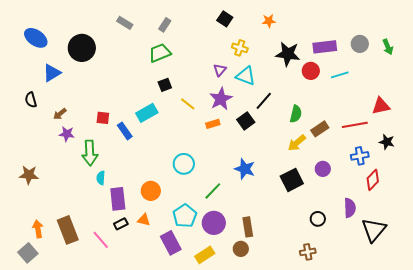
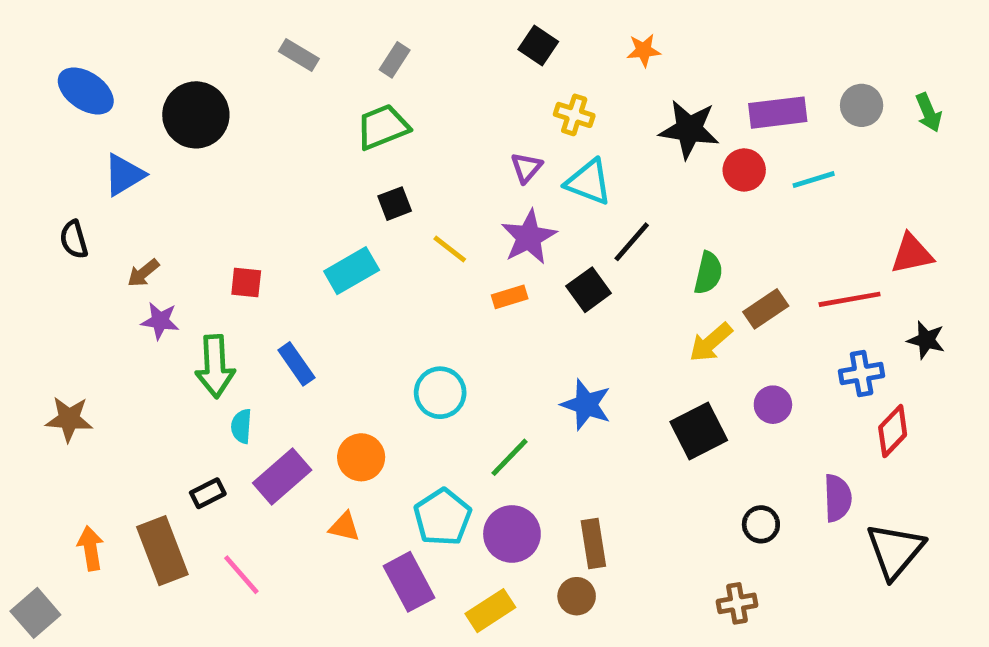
blue rectangle: (125, 131) -> (296, 364), moved
purple rectangle: (118, 199) -> (282, 476), turned 55
black rectangle: (121, 224) -> (208, 493), moved
gray square: (28, 253) -> (35, 613), moved

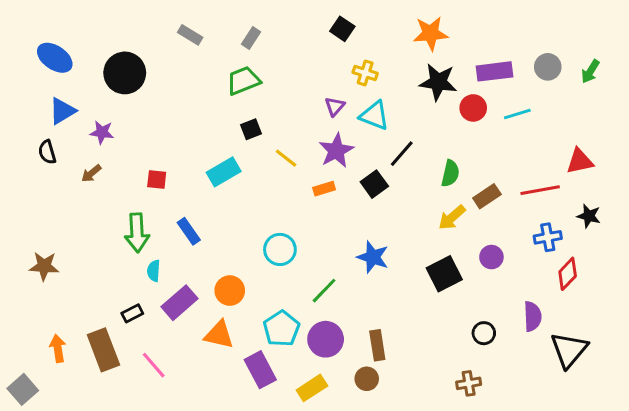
orange star: (644, 50) -> (431, 33), moved, size x1.6
green arrow: (929, 113) -> (590, 71), turned 55
blue triangle: (124, 175) -> (62, 111), moved
purple star: (160, 321) -> (102, 132), moved
orange triangle: (344, 527) -> (219, 335), size x1.5

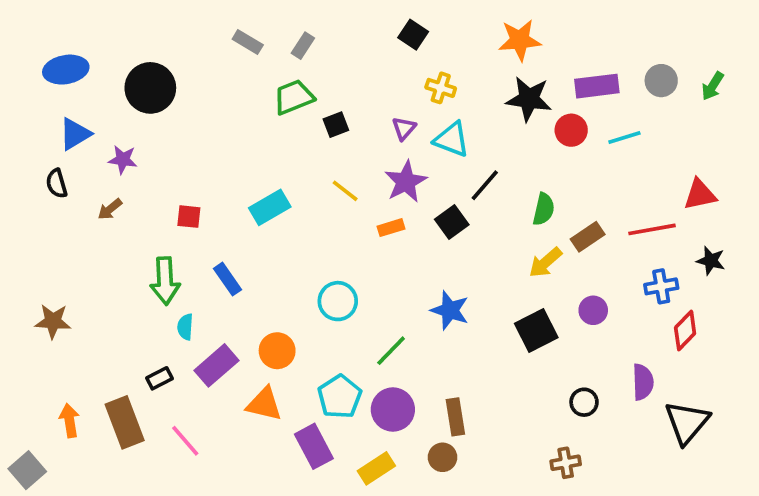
gray rectangle: (190, 35) -> (248, 42), moved
blue ellipse: (55, 58) -> (66, 70), turned -44
black square: (251, 129) -> (336, 125), moved

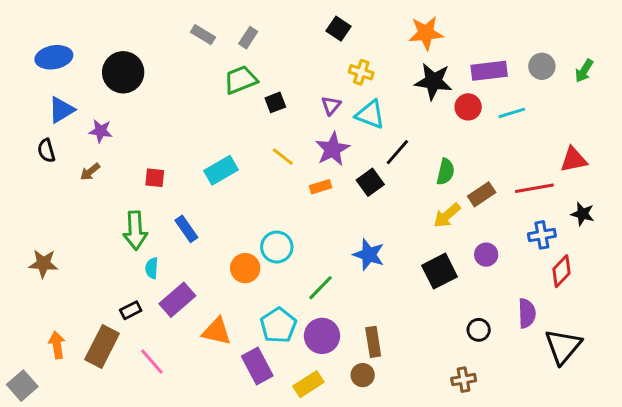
orange circle: (277, 351) -> (245, 268), moved
brown rectangle: (125, 422) -> (102, 346), turned 48

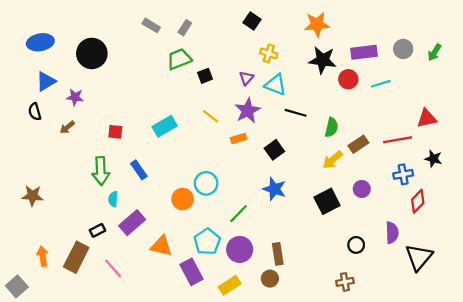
black line: (397, 152) -> (296, 113), turned 65
black square: (370, 182) -> (274, 150), moved

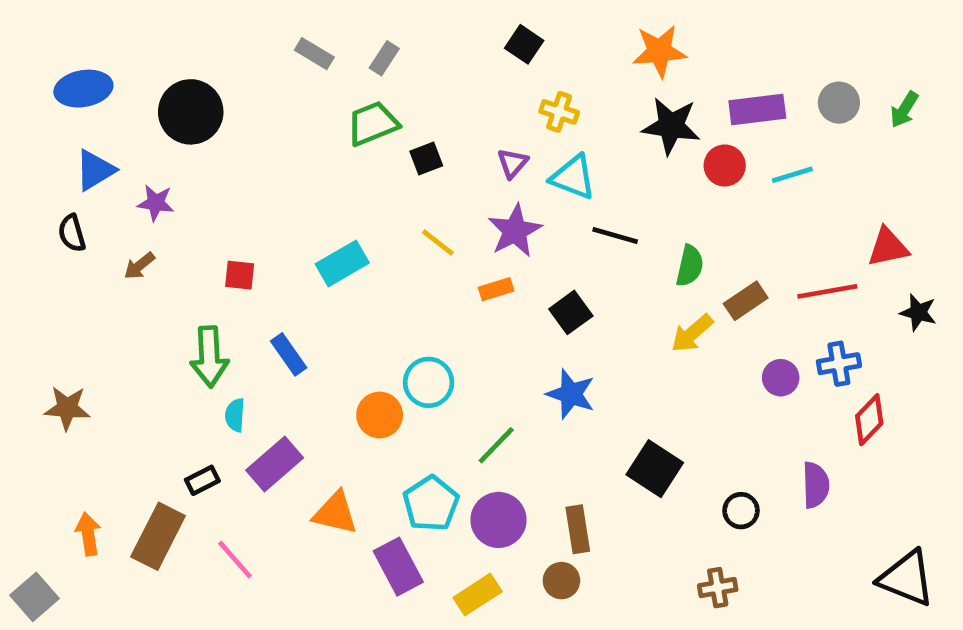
black star: (433, 159) -> (918, 312), moved
purple circle: (362, 189) -> (781, 378), moved
black square: (327, 201) -> (655, 469), moved, turned -30
black triangle: (419, 257) -> (907, 578), moved, turned -48

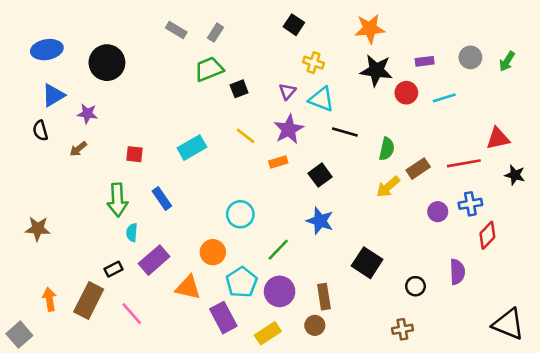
purple rectangle: (757, 110) -> (425, 61), size x0.6
orange circle: (380, 415) -> (213, 252), moved

